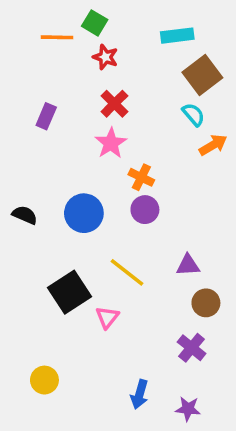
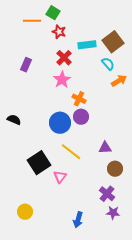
cyan rectangle: (177, 36) -> (87, 45), moved
blue circle: (84, 213) -> (60, 123), moved
purple star: (188, 409) -> (113, 213), moved

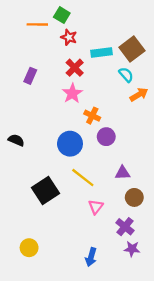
purple circle: (81, 117) -> (106, 137), moved
pink triangle: (60, 177) -> (96, 207), moved

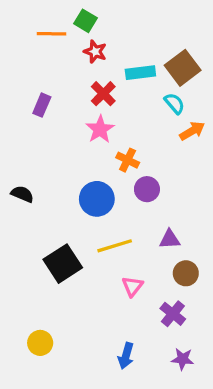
yellow line: (83, 178) -> (115, 246), turned -55
purple star: (132, 249) -> (183, 359), moved

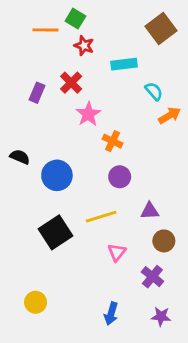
brown square: (183, 68) -> (161, 29), moved
red cross: (103, 94) -> (71, 83), moved
purple circle: (147, 189) -> (120, 177), moved
black semicircle: (22, 194) -> (20, 157), moved
blue circle: (97, 199) -> (57, 175), moved

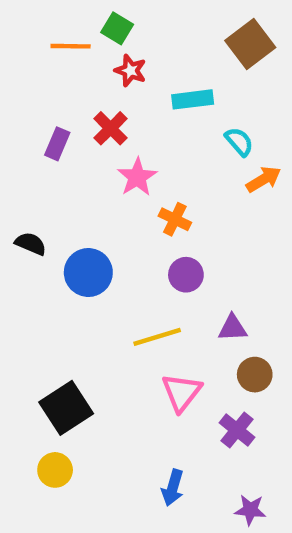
black square: (56, 232) -> (66, 408), moved
pink triangle: (117, 252) -> (181, 392), size x1.4
purple star: (161, 316) -> (250, 510), moved

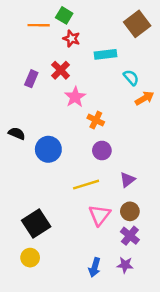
purple triangle: (233, 328) -> (127, 180), turned -35
brown circle: (255, 375) -> (130, 211), moved
purple star: (250, 510) -> (125, 265), moved

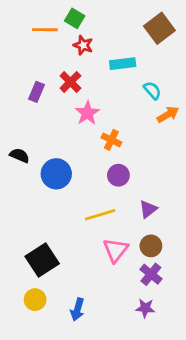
blue arrow: (95, 267) -> (77, 309), moved

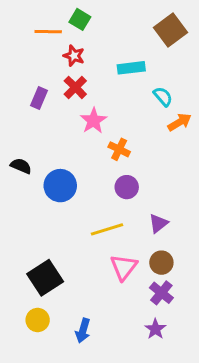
red star: (83, 45) -> (74, 56), moved
purple star: (145, 308) -> (155, 329), turned 30

